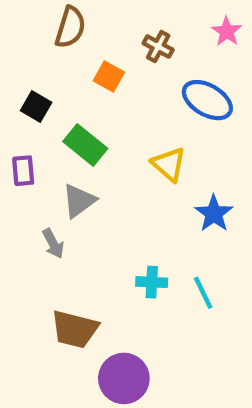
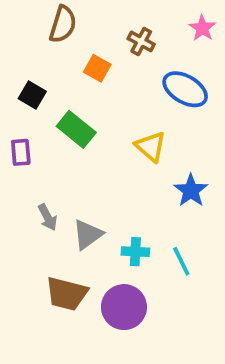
gray triangle: (79, 201) -> (88, 234), moved
purple circle: (124, 378) -> (124, 307), moved

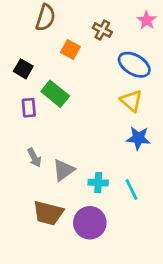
yellow triangle: (151, 147) -> (131, 101), moved
purple rectangle: (21, 152) -> (29, 108), moved
blue star: (191, 191) -> (138, 138), turned -30

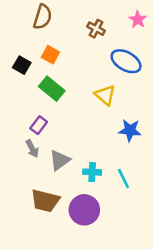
orange square: (70, 49) -> (50, 55), moved
yellow triangle: (131, 101) -> (105, 95), moved
purple rectangle: (29, 108) -> (39, 125), moved, turned 42

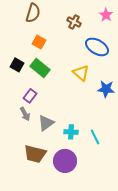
black square: (22, 65) -> (17, 65), moved
blue star: (130, 130) -> (106, 89), moved

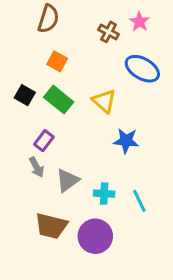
pink star: (106, 15) -> (139, 22), moved
yellow triangle: (81, 73) -> (104, 101), moved
blue star: (106, 89) -> (126, 141), moved

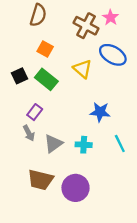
brown cross: (109, 32) -> (86, 26), size x1.5
black square: (25, 95) -> (19, 76), turned 35
yellow triangle: (104, 101) -> (83, 69), moved
cyan cross: (104, 194) -> (84, 145), moved
cyan line: (139, 201) -> (120, 144), moved

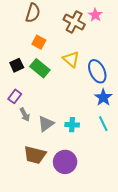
blue ellipse: (113, 55) -> (97, 71), moved, turned 35
purple rectangle: (35, 112) -> (15, 96), moved
blue star: (100, 112) -> (103, 97), moved, turned 30

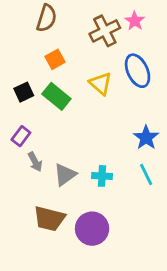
brown cross: (74, 22) -> (105, 31), turned 35
orange square: (39, 42) -> (55, 59), turned 32
blue ellipse: (97, 71) -> (138, 71), moved

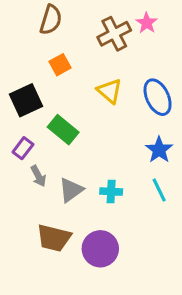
blue ellipse: (138, 71) -> (158, 97), moved
black square: (24, 92) -> (26, 100), size x1.5
green rectangle: (56, 96) -> (63, 130), moved

